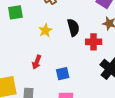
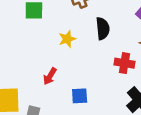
black semicircle: (73, 27) -> (103, 29), moved

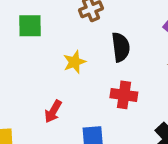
red cross: (124, 63) -> (124, 95), moved

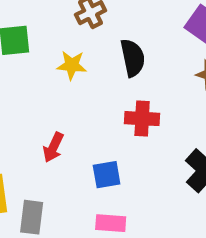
yellow star: (75, 62) -> (72, 65), moved, turned 30

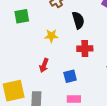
yellow star: (72, 65) -> (51, 36), moved

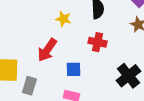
red arrow: (44, 65) -> (47, 50), size x1.5

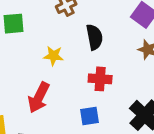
blue square: (73, 69) -> (89, 116), moved

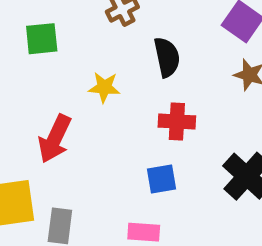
red arrow: (39, 98) -> (55, 139), moved

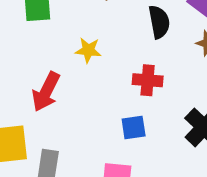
black semicircle: (167, 57) -> (159, 22), moved

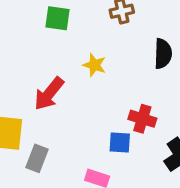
red cross: (148, 80) -> (142, 119), moved

